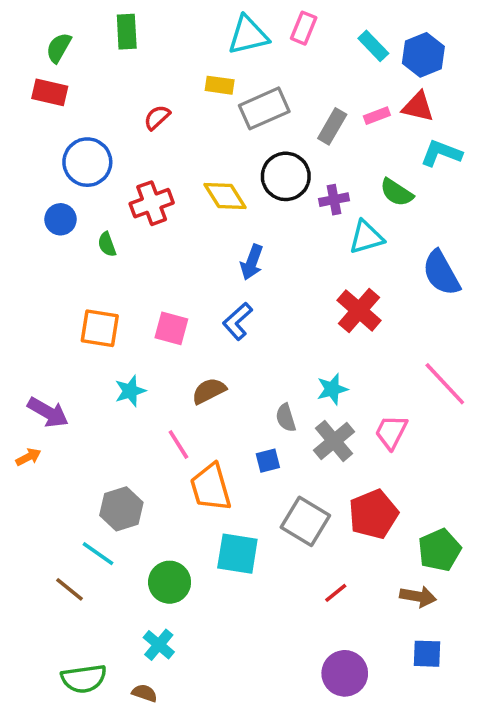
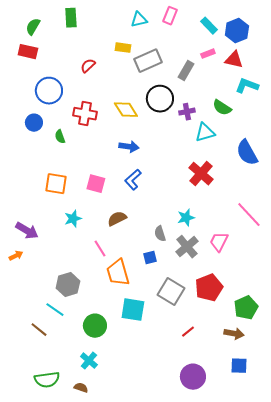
cyan triangle: (248, 35) -> (139, 20), size x0.7
pink rectangle: (377, 116) -> (208, 54), moved
red cross: (152, 203) -> (85, 114), turned 30
blue arrow: (252, 262) -> (129, 147), moved, turned -102

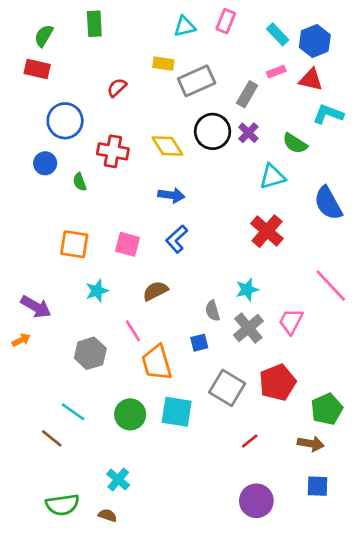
purple cross: (187, 112) -> (248, 133), moved, turned -35
gray hexagon: (68, 285) -> (90, 353), moved
green circle: (95, 326) -> (130, 414), moved

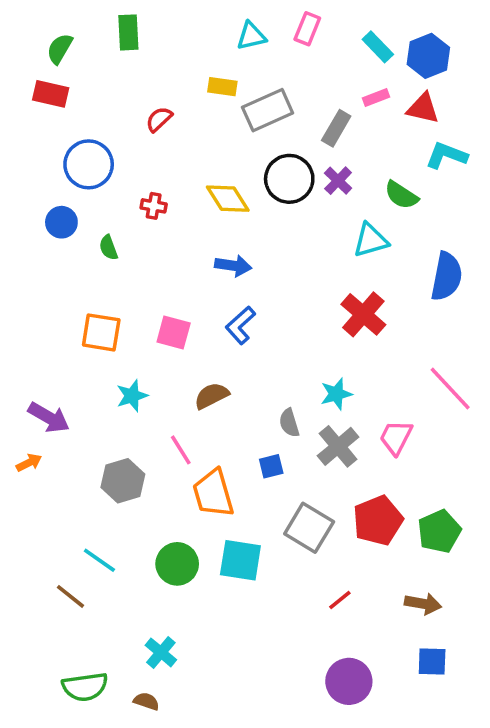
red cross: (113, 151) -> (154, 206), size x0.6
blue semicircle: (328, 203) -> (447, 276), turned -140
green pentagon: (327, 409) -> (439, 531), moved

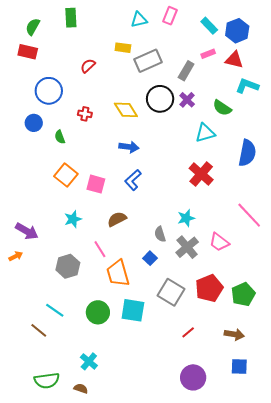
orange square: (101, 332) -> (66, 175), moved, turned 30
pink trapezoid: (396, 437) -> (219, 242), turned -80
blue square: (271, 466) -> (150, 258), turned -32

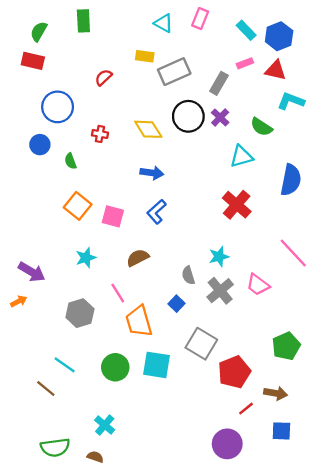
cyan triangle: (139, 20) -> (164, 23), turned 42
red pentagon: (209, 288) -> (234, 372), moved
red line: (188, 332) -> (246, 409), moved

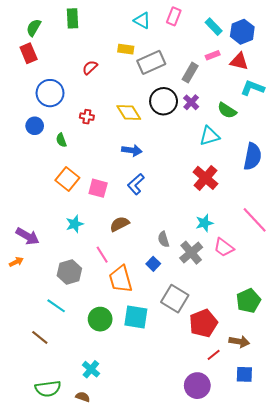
red rectangle: (33, 61) -> (29, 53), turned 54
cyan star: (219, 257) -> (204, 223), moved
cyan line: (65, 365) -> (56, 306), moved

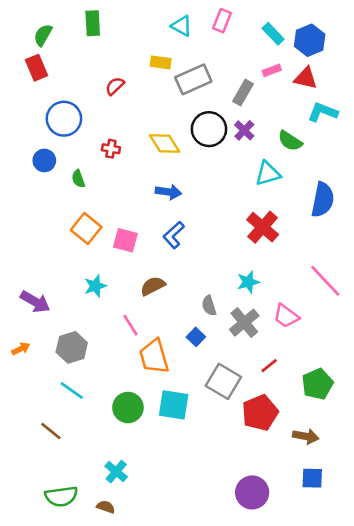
cyan star: (204, 223) -> (248, 282), moved
orange arrow: (16, 262) -> (21, 349), moved
gray hexagon: (69, 272) -> (72, 347), moved
red line: (214, 355) -> (269, 366), moved

